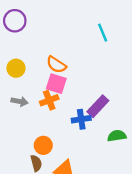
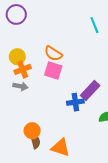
orange cross: (49, 100) -> (23, 69), moved
orange circle: (43, 145) -> (32, 131), moved

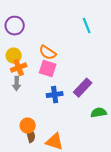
purple circle: (16, 14) -> (15, 26), moved
gray arrow: (20, 86) -> (17, 84), turned 80
blue cross: (75, 102) -> (55, 95), moved

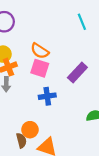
purple rectangle: (83, 88) -> (77, 72), moved
orange circle: (28, 126) -> (30, 130), moved

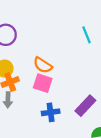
purple rectangle: (77, 72) -> (85, 106), moved

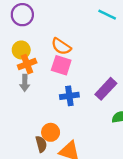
cyan line: (87, 35) -> (107, 15), turned -42

